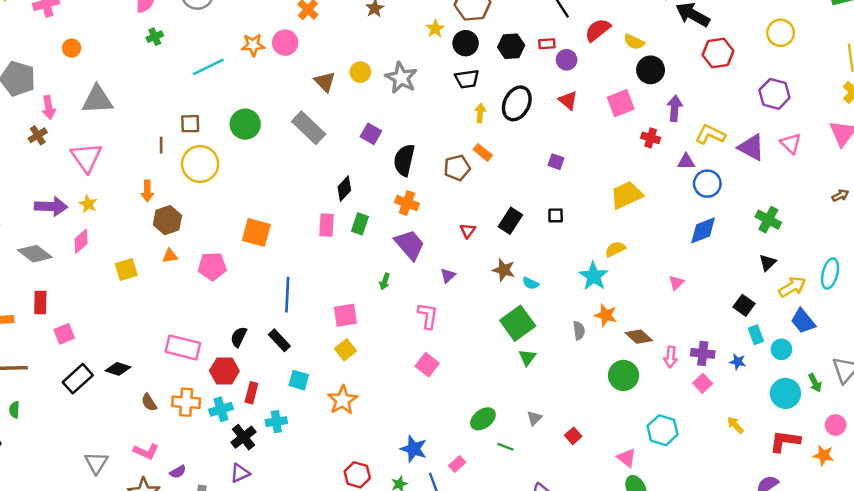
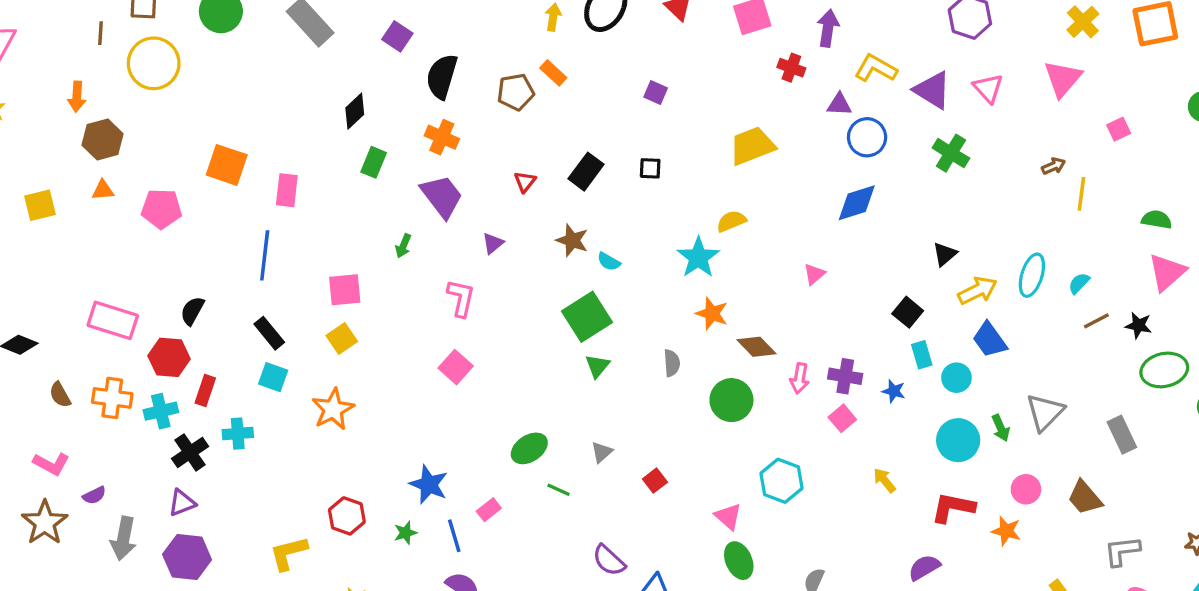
green cross: (768, 220) -> (951, 153), moved
pink rectangle: (327, 225) -> (287, 190), moved
gray semicircle: (579, 330) -> (672, 363), moved
black rectangle: (279, 340) -> (269, 333), moved

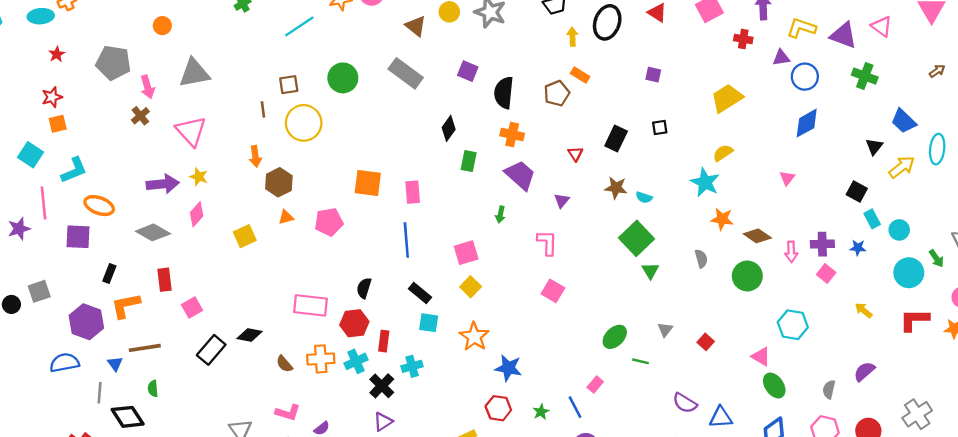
blue trapezoid: (990, 340) -> (904, 121), moved
blue star: (429, 484) -> (508, 368), moved
purple semicircle: (924, 567) -> (864, 371), moved

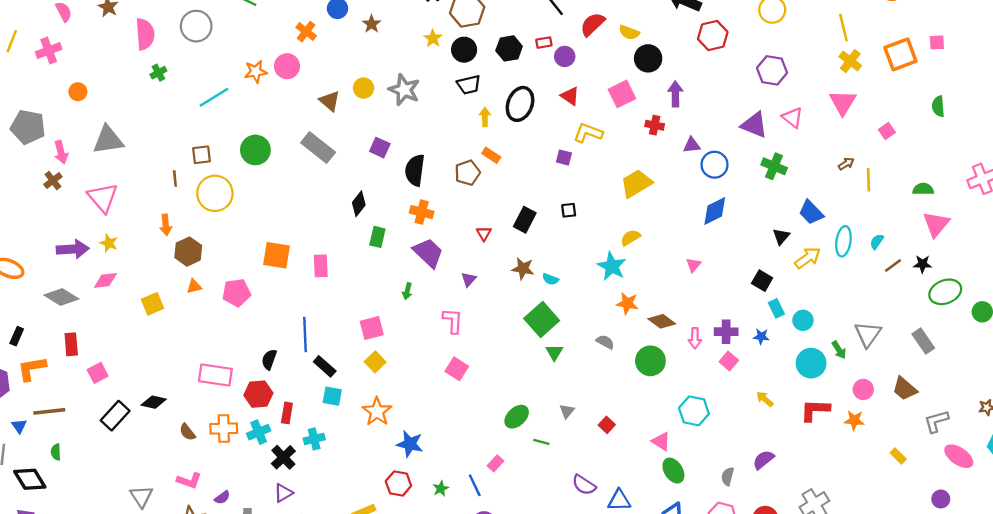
yellow L-shape: (801, 28) -> (588, 133), moved
pink diamond: (197, 214) -> (105, 280), turned 40
blue line: (406, 240) -> (305, 334), moved
gray semicircle: (701, 259) -> (605, 342), turned -48

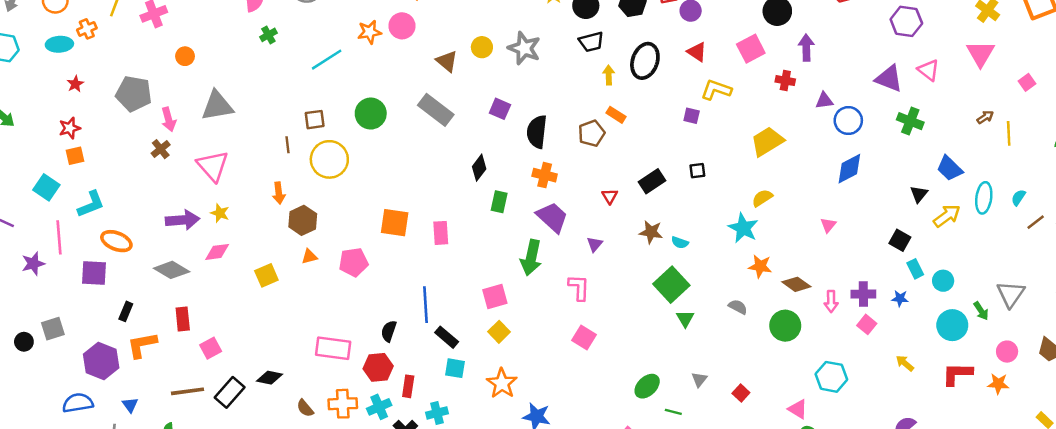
black rectangle: (525, 220) -> (652, 181), turned 30
green arrow: (407, 291) -> (531, 258), size x2.0
brown line: (49, 411) -> (187, 391), moved

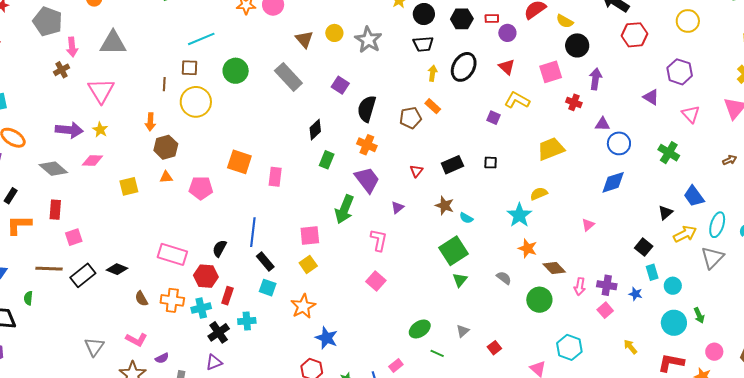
cyan line: (327, 60) -> (201, 39), moved
purple triangle: (889, 78) -> (651, 97), moved, size x0.7
gray triangle: (1011, 294) -> (712, 258), moved

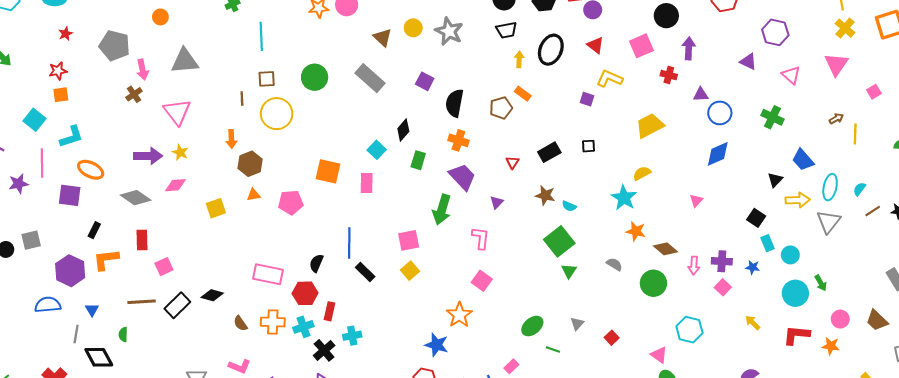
cyan line: (201, 39) -> (261, 36), moved, turned -64
yellow arrow: (685, 234) -> (798, 200), turned 30
cyan square: (268, 288) -> (377, 150), moved, turned 30
orange star: (303, 306) -> (459, 315), moved

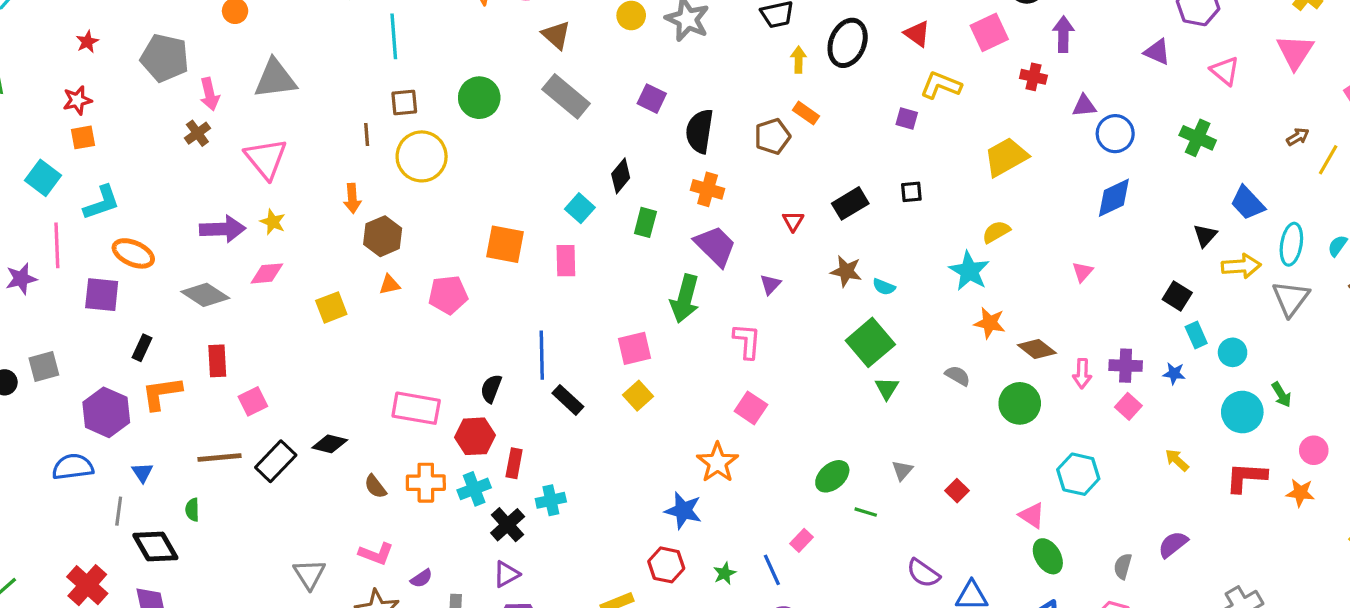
brown triangle: (383, 37) -> (556, 35), moved
yellow line: (855, 134) -> (1328, 160), turned 30

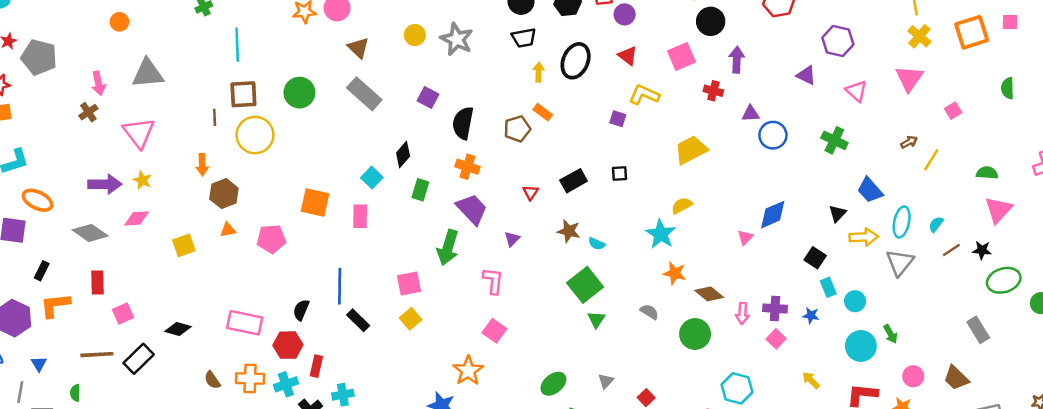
gray pentagon: (165, 58) -> (39, 57), moved
brown square: (404, 103) -> (243, 94), size x1.4
blue diamond: (1114, 198) -> (773, 215), moved
black diamond: (330, 444) -> (178, 329), moved

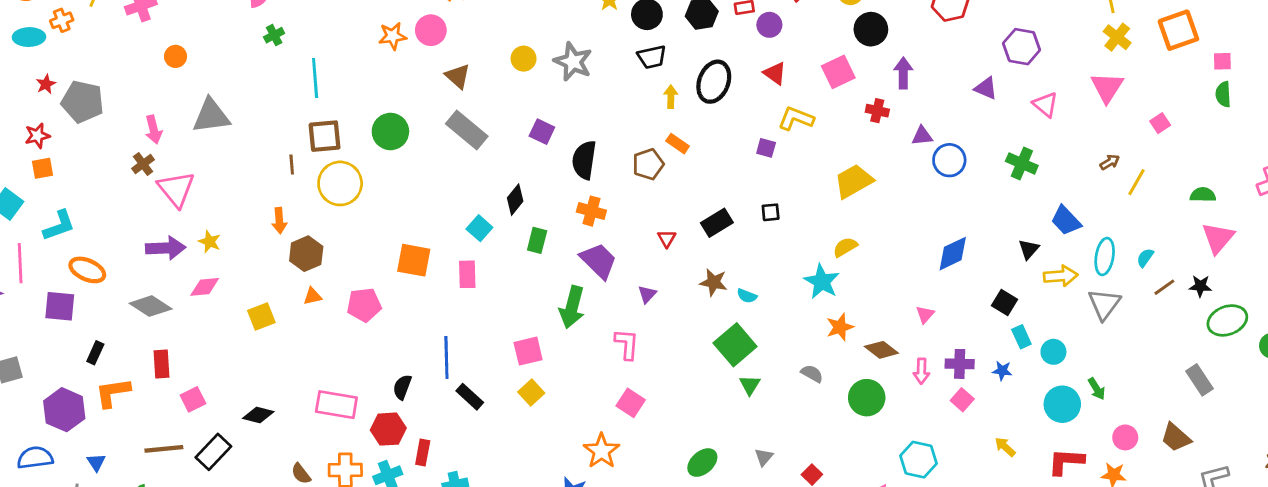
pink square: (1010, 22) -> (1222, 61), moved
pink triangle: (139, 133) -> (176, 189), moved
pink triangle: (745, 237) -> (925, 314), moved
orange star: (675, 273) -> (840, 327), turned -30

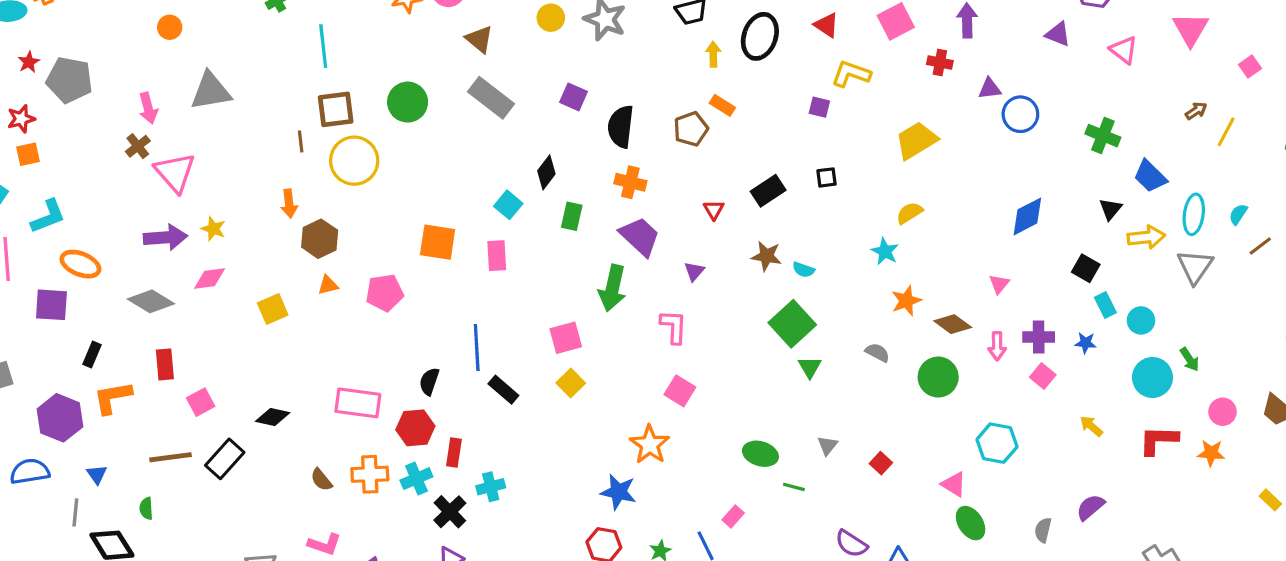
green cross: (1022, 163) -> (1103, 136), moved
cyan star: (822, 282) -> (885, 251), size x0.7
green ellipse: (702, 463) -> (760, 454), turned 60

